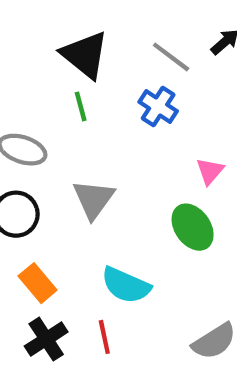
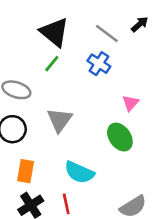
green line: (81, 106) -> (52, 64), turned 54
orange rectangle: (38, 283) -> (26, 171), turned 50

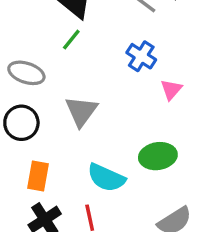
blue cross: (99, 64) -> (141, 56), moved
green ellipse: (120, 137) -> (158, 156), moved, turned -64

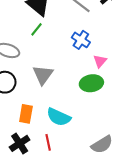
green ellipse: (158, 156) -> (91, 83), moved
orange rectangle: (38, 176) -> (26, 114), moved

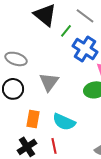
green line: (37, 29) -> (66, 31), moved
blue cross: (81, 40) -> (85, 49), size x1.4

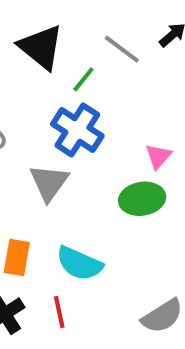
blue cross: (85, 49) -> (77, 130), moved

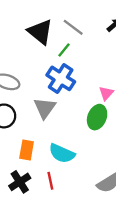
gray line: (122, 49) -> (73, 27), moved
green ellipse: (142, 199) -> (97, 117), turned -60

